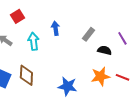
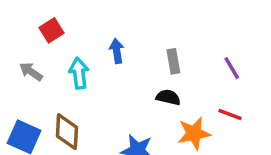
gray rectangle: (88, 34) -> (173, 61), turned -48
black semicircle: (104, 50) -> (168, 97), moved
red line: (122, 77) -> (230, 114), moved

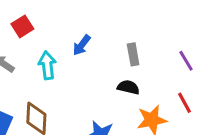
blue arrow: (117, 51) -> (82, 45), turned -135
red line: (230, 114) -> (184, 103), turned 40

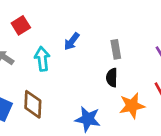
black semicircle: (128, 87) -> (112, 78), turned -102

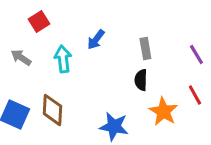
orange star: (132, 106) -> (163, 111), turned -30

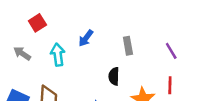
black semicircle: (141, 80) -> (114, 76), moved
red line: (195, 95) -> (170, 85), turned 30

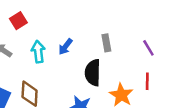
blue arrow: (86, 38) -> (65, 47), moved
black semicircle: (114, 76) -> (93, 73), size x1.5

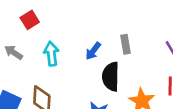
blue arrow: (65, 47) -> (93, 51), moved

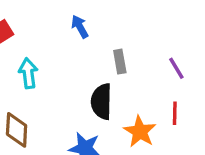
blue arrow: (93, 51) -> (80, 27), moved, turned 114

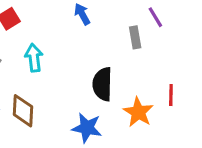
gray rectangle: (120, 62) -> (135, 37), moved
purple line: (176, 68) -> (155, 17), moved

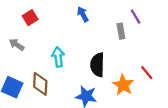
cyan arrow: (34, 58) -> (58, 57), moved
red line: (171, 95) -> (147, 73), turned -40

